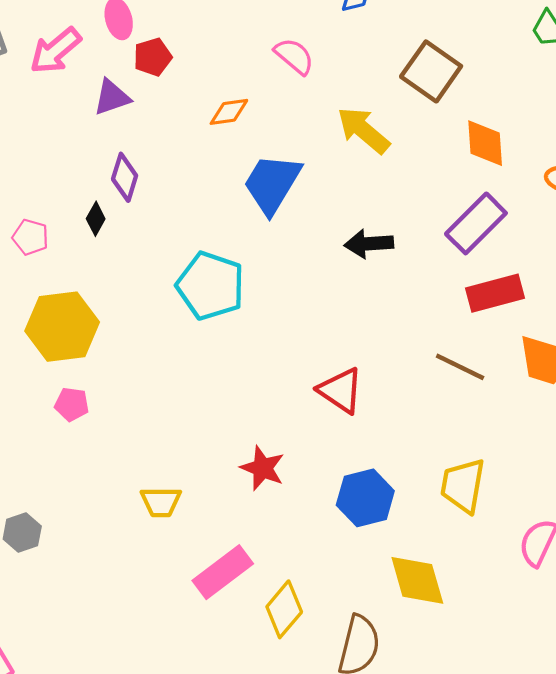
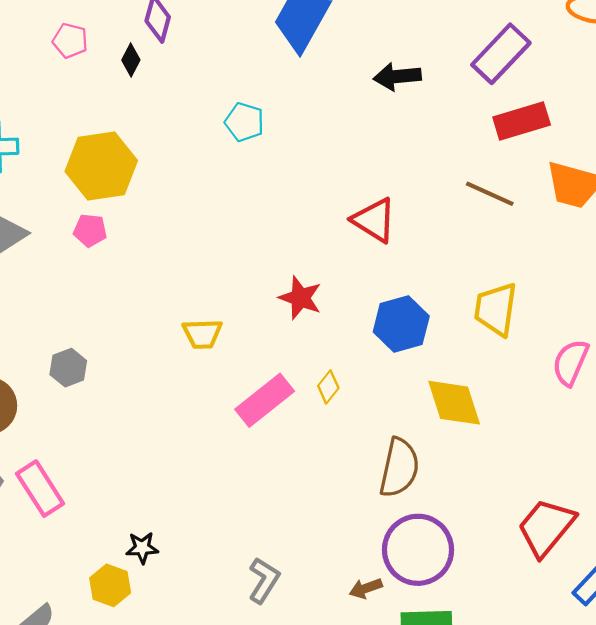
pink pentagon: (30, 237) -> (70, 41), moved
cyan pentagon: (210, 286) -> (244, 122), size x0.6
pink pentagon: (72, 404) -> (90, 230), moved
yellow diamond: (284, 609) -> (328, 387), moved, size x0.6

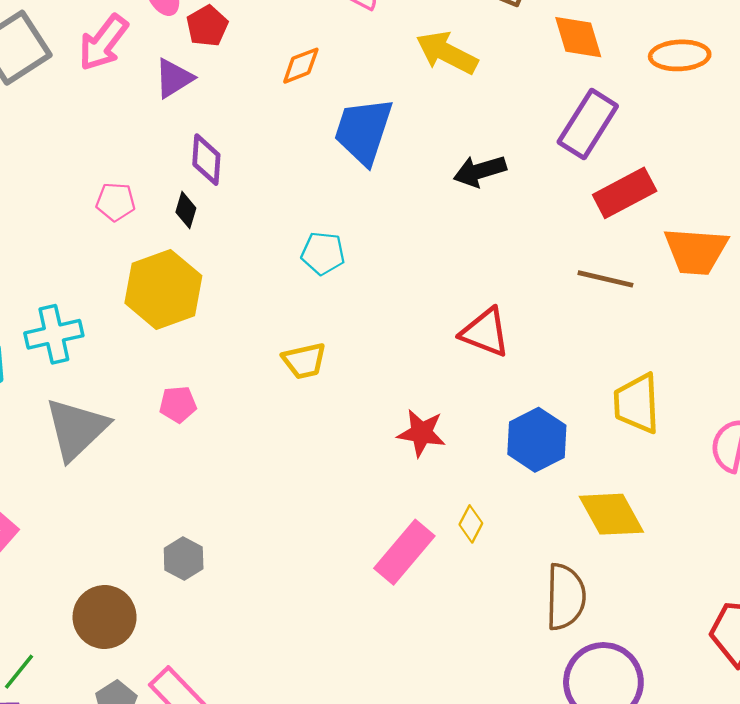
yellow hexagon: (101, 166) -> (163, 289), moved
yellow trapezoid: (202, 334) -> (304, 361), moved

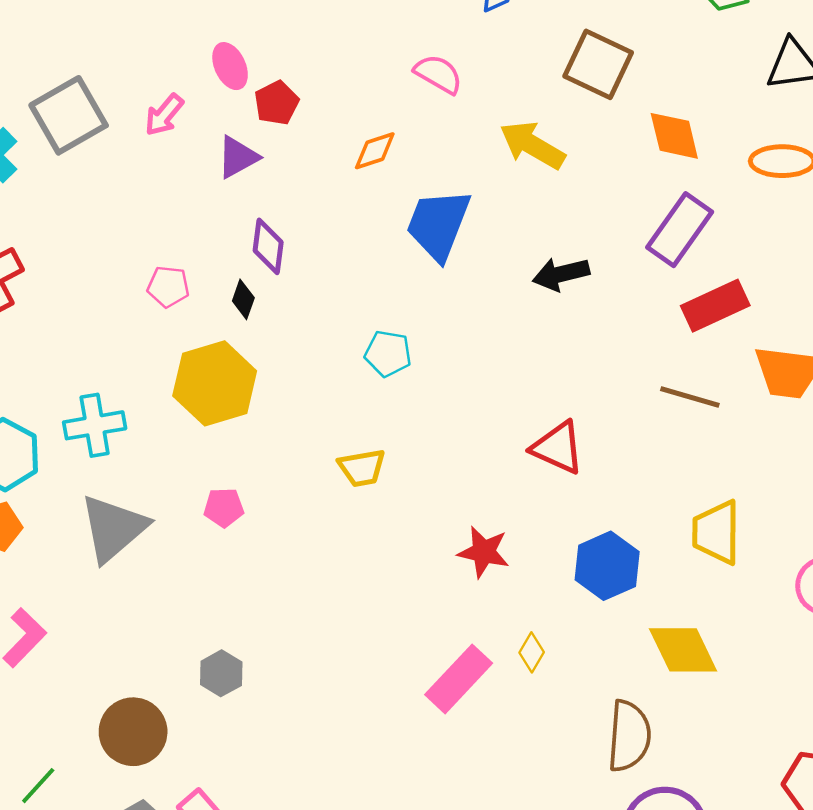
pink arrow: (103, 43) -> (164, 115), size x0.7

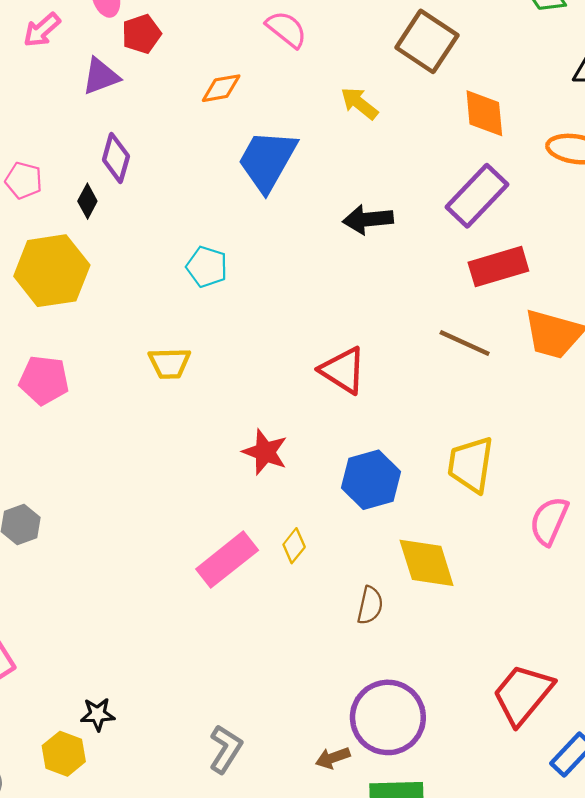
yellow arrow: (532, 145) -> (359, 103), size x0.7
pink pentagon: (224, 507) -> (44, 380), size x1.4
brown semicircle: (629, 736) -> (370, 605), moved, size x0.6

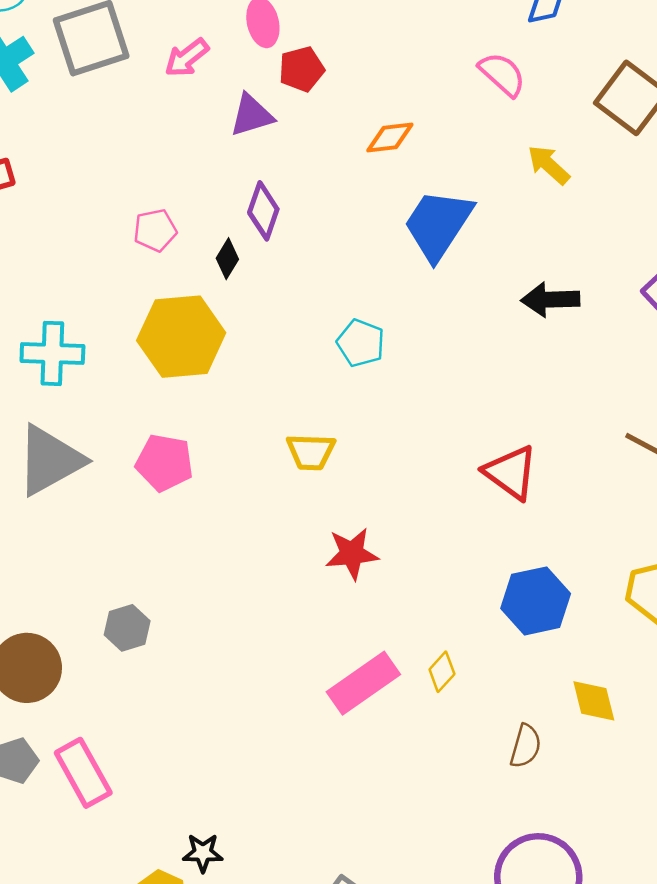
pink semicircle: (286, 29) -> (502, 74), moved
pink pentagon: (24, 180) -> (155, 230), turned -30
red star: (265, 452) -> (352, 554), moved, turned -30
yellow diamond: (427, 563) -> (594, 701), size x0.7

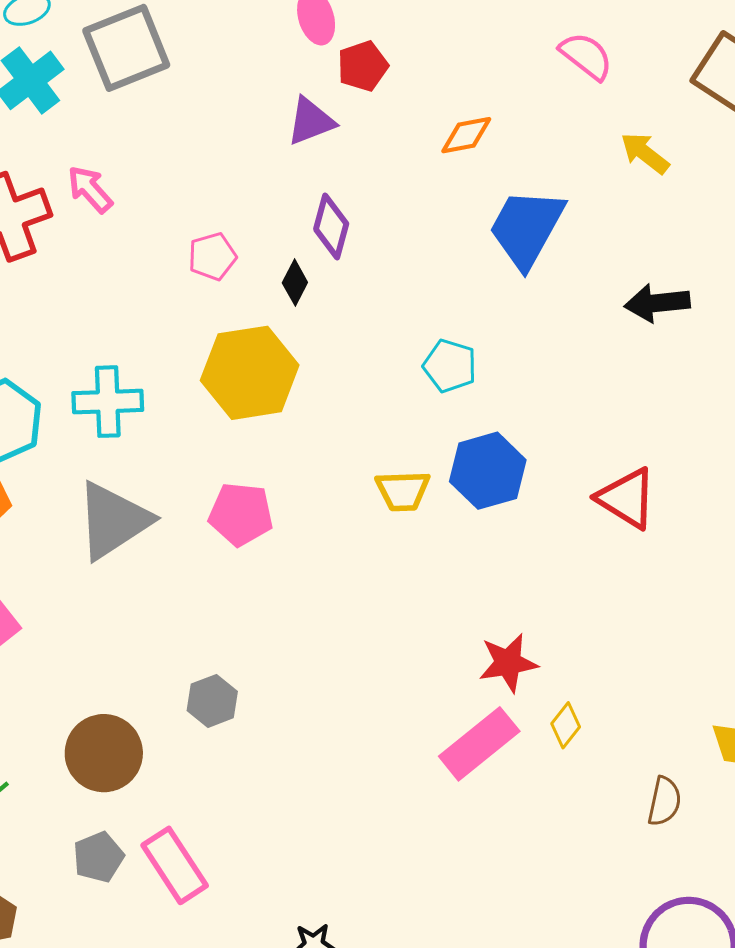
pink arrow: (187, 58) -> (90, 189), moved, turned 90
red star: (352, 554) -> (508, 663), moved
blue hexagon: (536, 601) -> (488, 471), moved

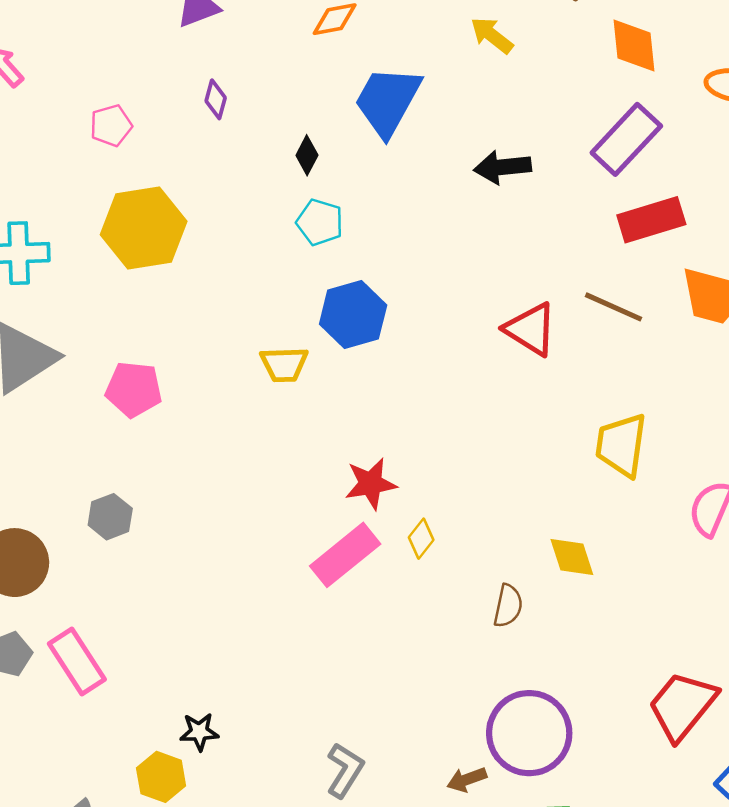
purple diamond: (331, 227) -> (216, 99), size x0.7
black diamond: (295, 283) -> (307, 155), moved
yellow trapezoid: (403, 491) -> (284, 364), moved
red triangle: (627, 498) -> (531, 329), moved
pink pentagon: (241, 514) -> (134, 389), moved

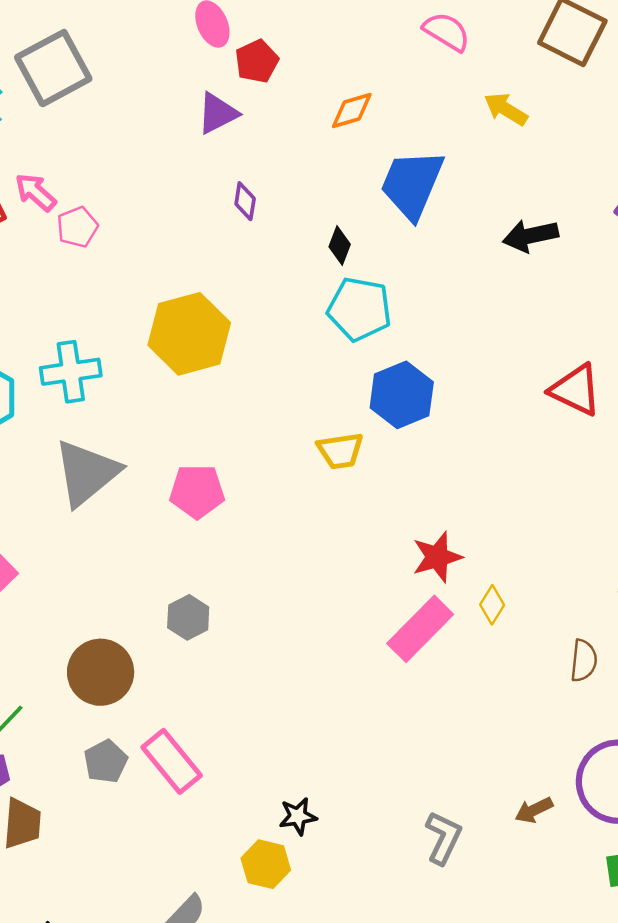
pink pentagon: (111, 126) -> (77, 227), moved
cyan pentagon: (320, 222) -> (359, 309), size x1.4
brown arrow: (467, 779) -> (534, 810), moved

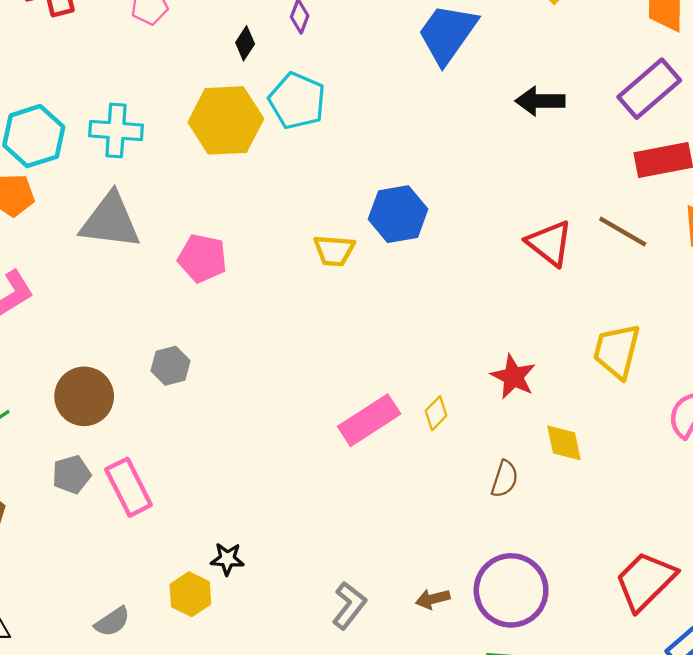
black diamond: (340, 246) -> (245, 43), moved
cyan pentagon: (359, 309) -> (297, 101), moved
gray triangle: (87, 473) -> (110, 221), turned 34
red star: (437, 557) -> (513, 377), moved, turned 30

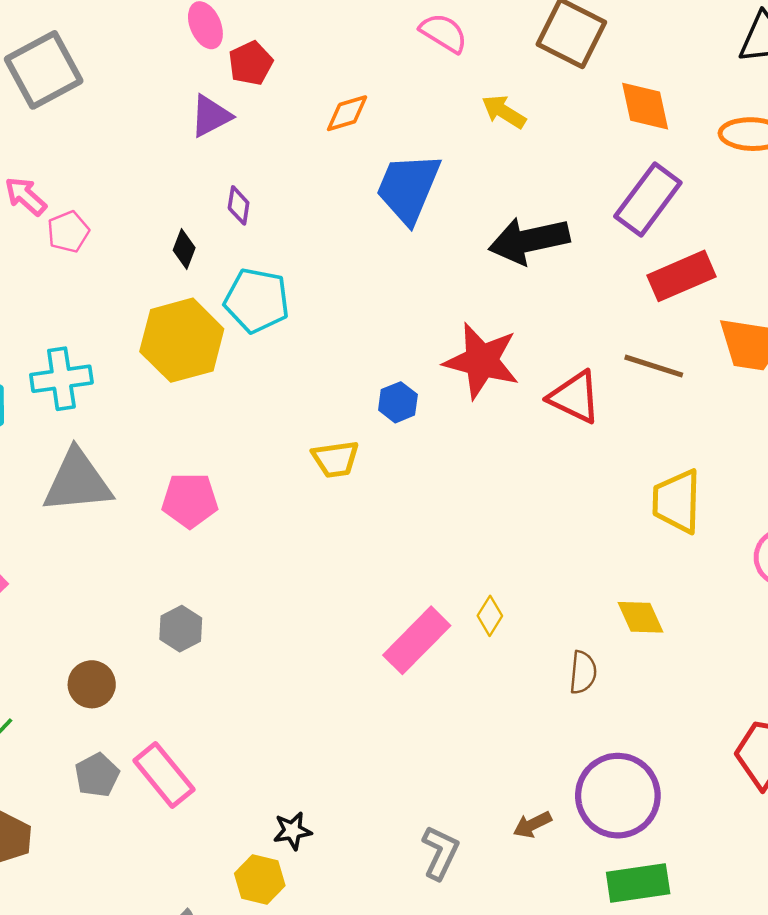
black arrow: (540, 101) -> (529, 241), size x1.4
blue hexagon: (398, 214) -> (398, 402), size x0.6
red star: (513, 377) -> (482, 361), moved, size x1.5
brown circle: (84, 396) -> (92, 684), size x0.7

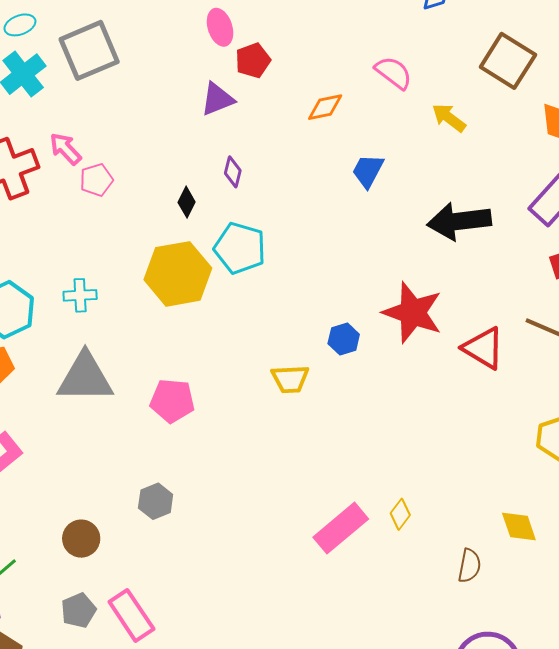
pink semicircle: (444, 33) -> (393, 73), moved
blue trapezoid: (408, 188) -> (368, 171), size x0.6
cyan cross: (61, 379) -> (80, 295), size x0.7

